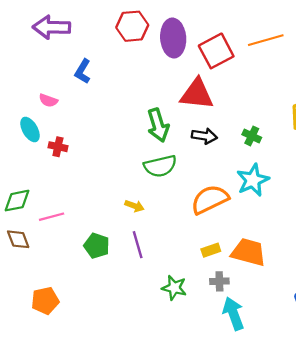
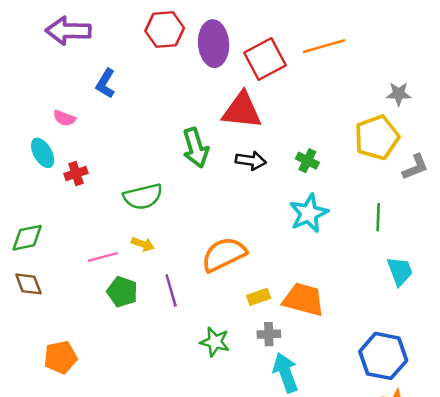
red cross: (58, 147) -> (76, 173), turned -30
green semicircle: (160, 166) -> (143, 197), moved
orange semicircle: (210, 199) -> (224, 254), moved
yellow arrow: (134, 206) -> (143, 244), moved
pink line: (52, 217) -> (103, 257), moved

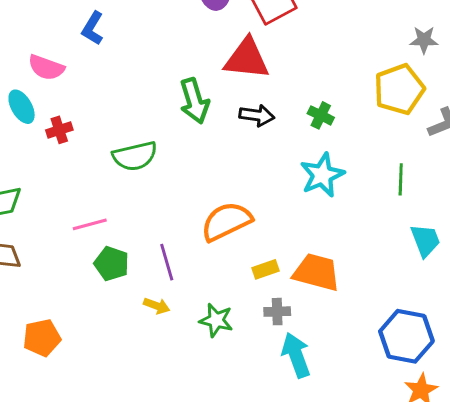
pink semicircle: (64, 118) -> (46, 67), size x1.4
yellow arrow: (143, 244) -> (157, 306), moved

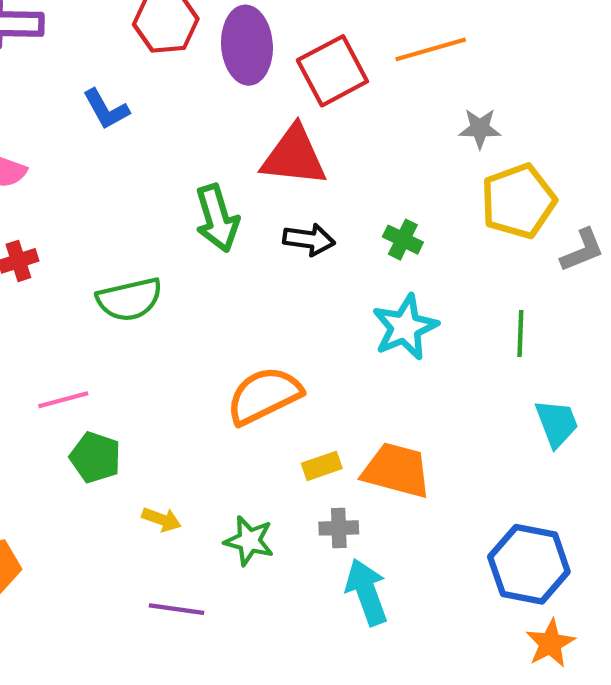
blue L-shape: (93, 28) -> (106, 109), moved, turned -60
gray star: (424, 40) -> (480, 128), moved
purple line: (167, 262) -> (176, 609), moved, turned -66

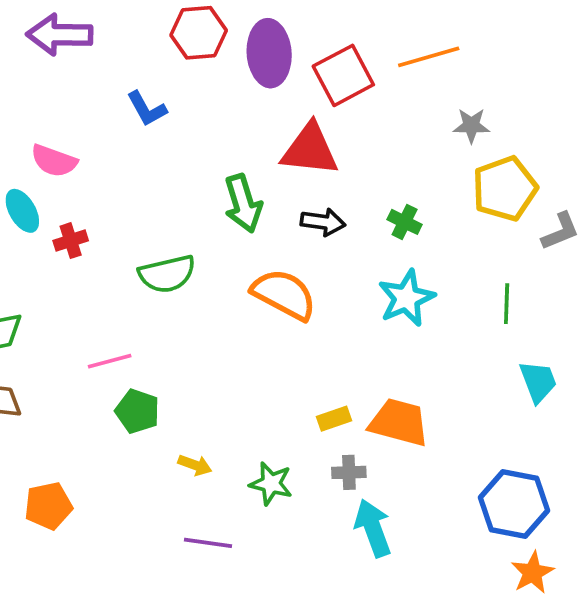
orange semicircle: (264, 395) -> (284, 294), moved, turned 54

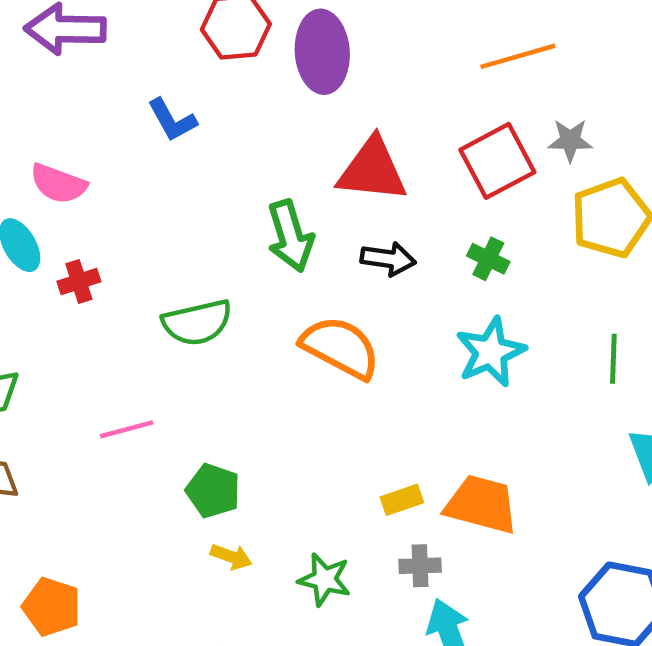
red square: (343, 75) -> (497, 161), moved
green pentagon: (137, 411) -> (213, 491), moved
orange pentagon: (48, 506) -> (52, 607), turned 30

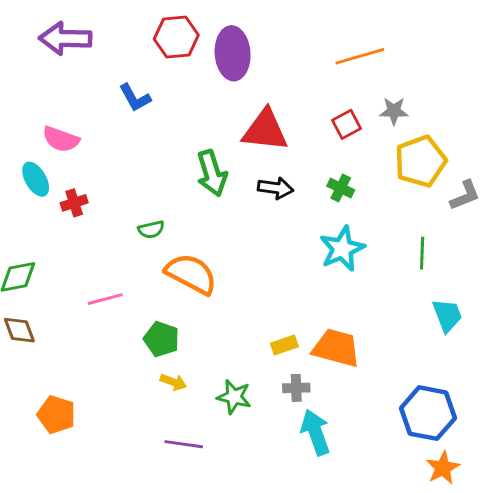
red square: (497, 161) -> (347, 124), size x0.6
green semicircle: (197, 322) -> (151, 229), size x0.6
orange semicircle: (340, 347) -> (191, 274), moved

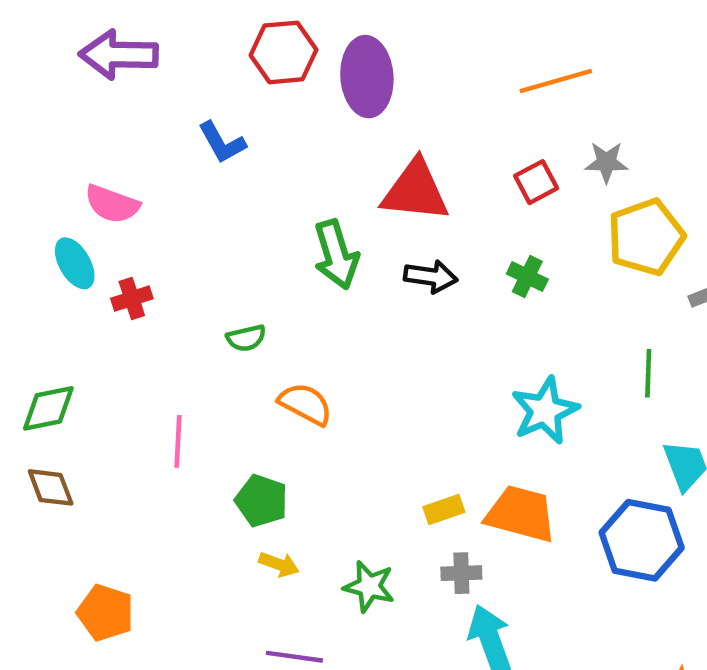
cyan star: (342, 249) -> (545, 411), moved
orange semicircle: (191, 274) -> (305, 404), size x0.7
pink line: (105, 299) -> (178, 441), turned -72
blue hexagon: (428, 413) -> (642, 540), moved

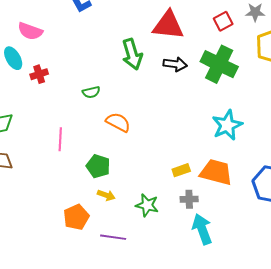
green cross: (527, 277) -> (219, 64), size x2.0
orange pentagon: (105, 613) -> (76, 217), moved, turned 30

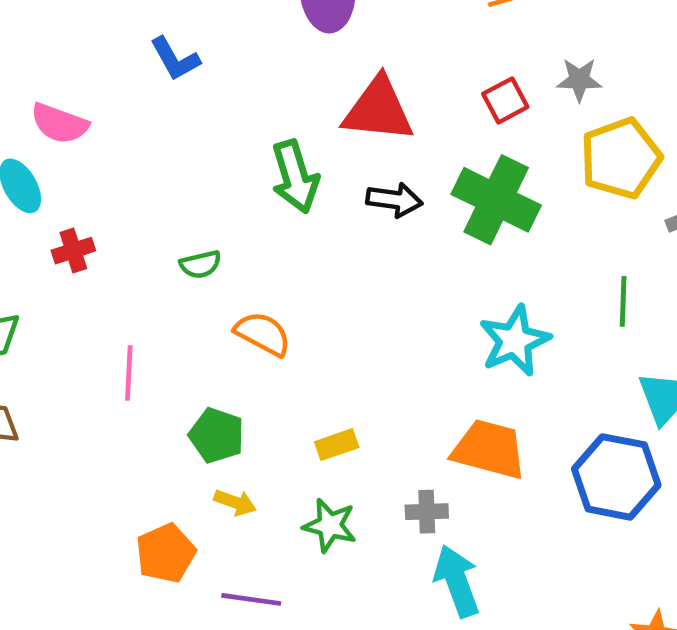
red cross: (39, 74) -> (73, 251), moved
yellow rectangle: (181, 170) -> (337, 445), moved

